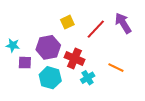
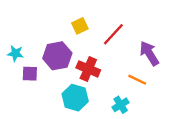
purple arrow: (123, 23) -> (149, 53), moved
cyan hexagon: (50, 78) -> (75, 98), moved
cyan cross: (88, 78) -> (121, 105), moved

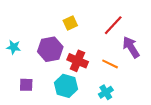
red line: (113, 34) -> (113, 25), moved
purple square: (30, 74) -> (26, 85), moved
orange line: (137, 80) -> (110, 64), moved

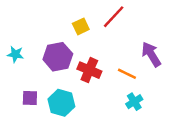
red line: (113, 25) -> (114, 17), moved
cyan hexagon: (66, 86) -> (61, 103), moved
cyan cross: (106, 92) -> (134, 102), moved

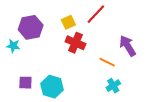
purple hexagon: (58, 57) -> (31, 27), moved
red cross: (89, 70) -> (75, 43), moved

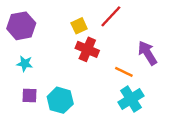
purple hexagon: (31, 27) -> (21, 26), moved
cyan star: (13, 46) -> (25, 64), moved
cyan cross: (113, 86) -> (131, 99), size x1.5

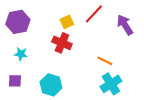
red cross: (87, 49) -> (62, 43), moved
purple arrow: (147, 53) -> (125, 25), moved
purple square: (29, 95) -> (15, 81), moved

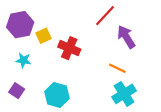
yellow square: (67, 22) -> (44, 36), moved
purple arrow: (125, 25) -> (126, 37), moved
purple square: (15, 81) -> (17, 91), turned 32

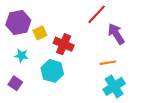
orange line: (117, 68) -> (108, 63), turned -35
cyan hexagon: (57, 95) -> (52, 71), moved

